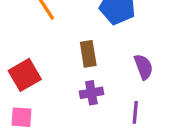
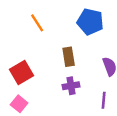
pink square: (21, 117) -> (19, 104), turned 35

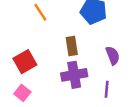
purple cross: (71, 86) -> (74, 75), size x1.5

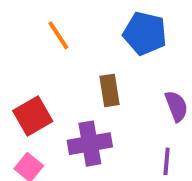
purple cross: (74, 75) -> (90, 144), moved

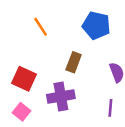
brown rectangle: (110, 90) -> (74, 62), turned 30
red square: (33, 116) -> (24, 79), turned -35

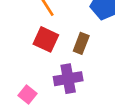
red square: (24, 79) -> (46, 39), moved

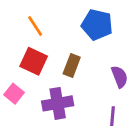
pink square: (27, 94) -> (14, 94), moved

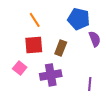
red square: (34, 61) -> (34, 45), turned -30
purple semicircle: (120, 77) -> (95, 39), moved

